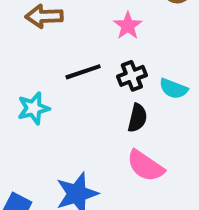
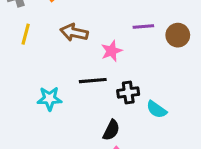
pink star: (128, 26) -> (112, 51), moved
black semicircle: (137, 118) -> (111, 130), moved

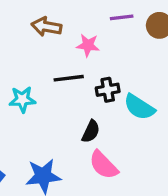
pink star: (112, 51) -> (88, 45), turned 30
cyan semicircle: (157, 109) -> (139, 107), size x1.4

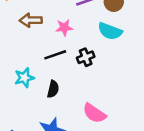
cyan semicircle: (139, 107) -> (110, 31), moved
black semicircle: (91, 131) -> (53, 89), moved

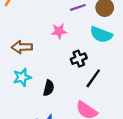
brown arrow: (31, 20) -> (22, 47), moved
black line: (55, 55) -> (93, 78), moved, turned -36

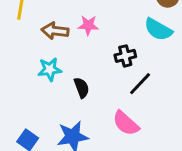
pink star: (59, 31) -> (88, 25), moved
black semicircle: (49, 88) -> (82, 88), turned -42

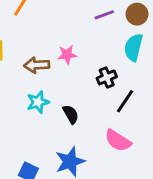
cyan semicircle: (158, 29) -> (133, 47), turned 84

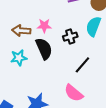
black cross: (107, 77) -> (70, 37), moved
black semicircle: (71, 114) -> (44, 49), moved, size x1.5

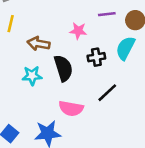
pink star: (44, 26) -> (78, 31), moved
pink semicircle: (74, 93) -> (71, 108), moved, turned -36

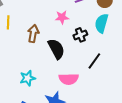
brown arrow: (39, 44) -> (33, 34), turned 102
cyan star: (32, 76) -> (28, 78), moved

